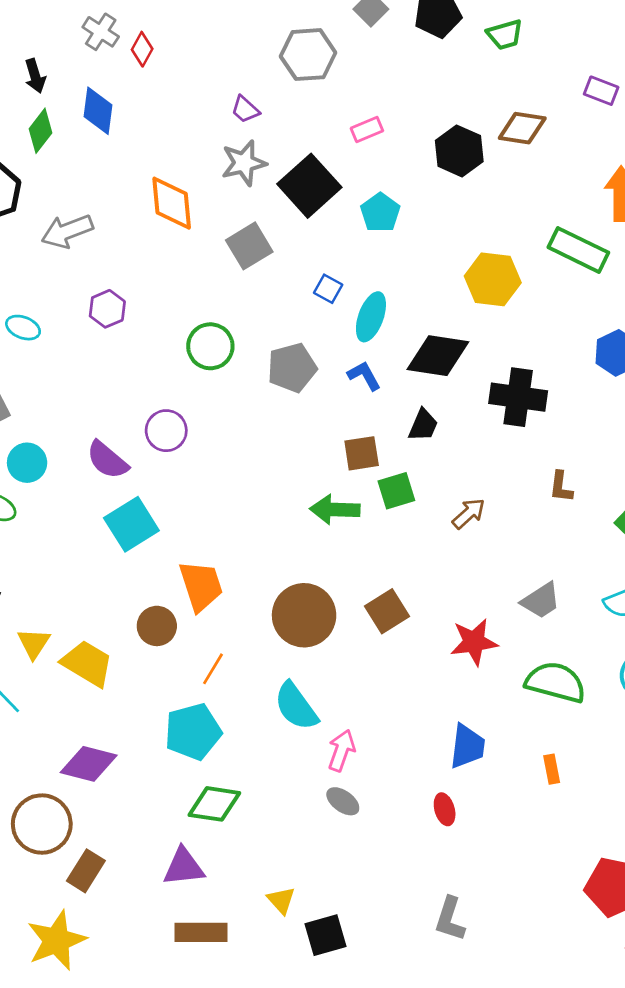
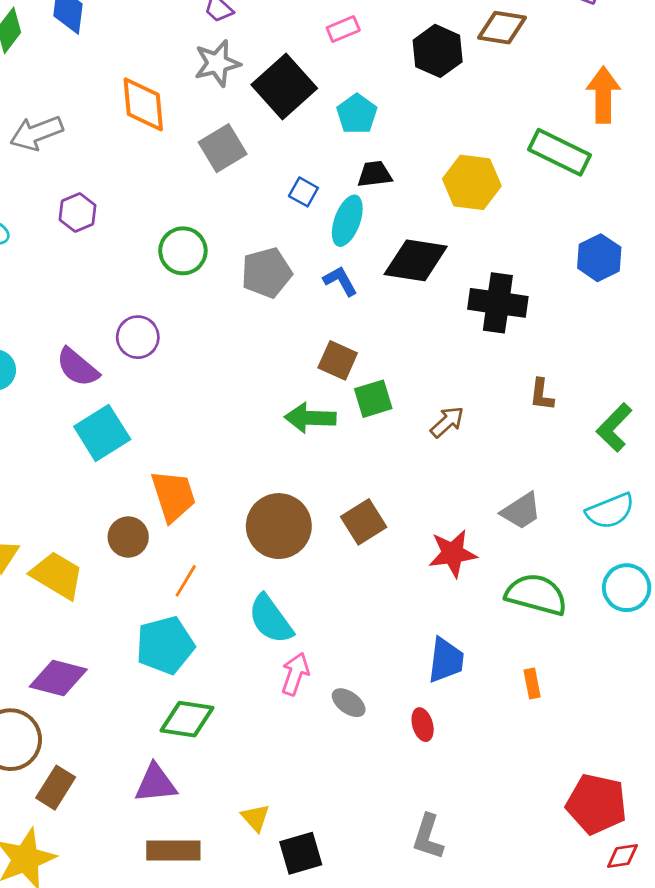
black trapezoid: (423, 425) -> (375, 174), moved, turned -120
brown square: (362, 453) -> (338, 360), turned 33
pink arrow: (342, 750) -> (295, 674), moved
gray ellipse: (343, 801) -> (349, 703), moved

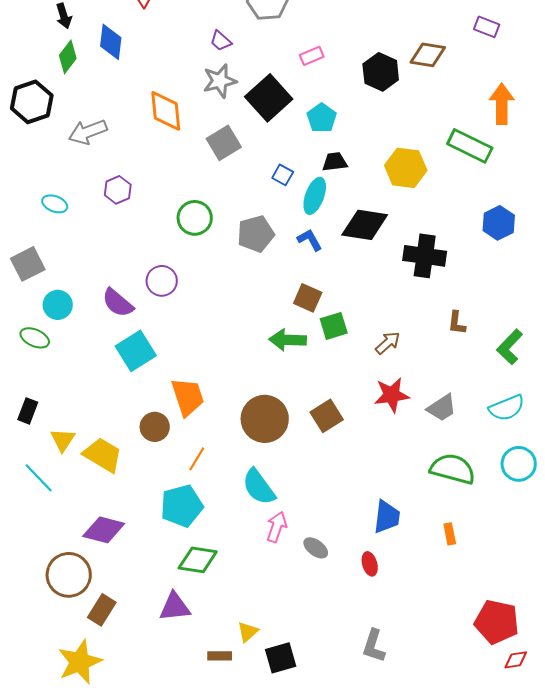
red star: (453, 553) -> (392, 395), moved
yellow triangle: (256, 818) -> (248, 632), turned 30
brown rectangle: (173, 851) -> (220, 656), moved, size x0.6

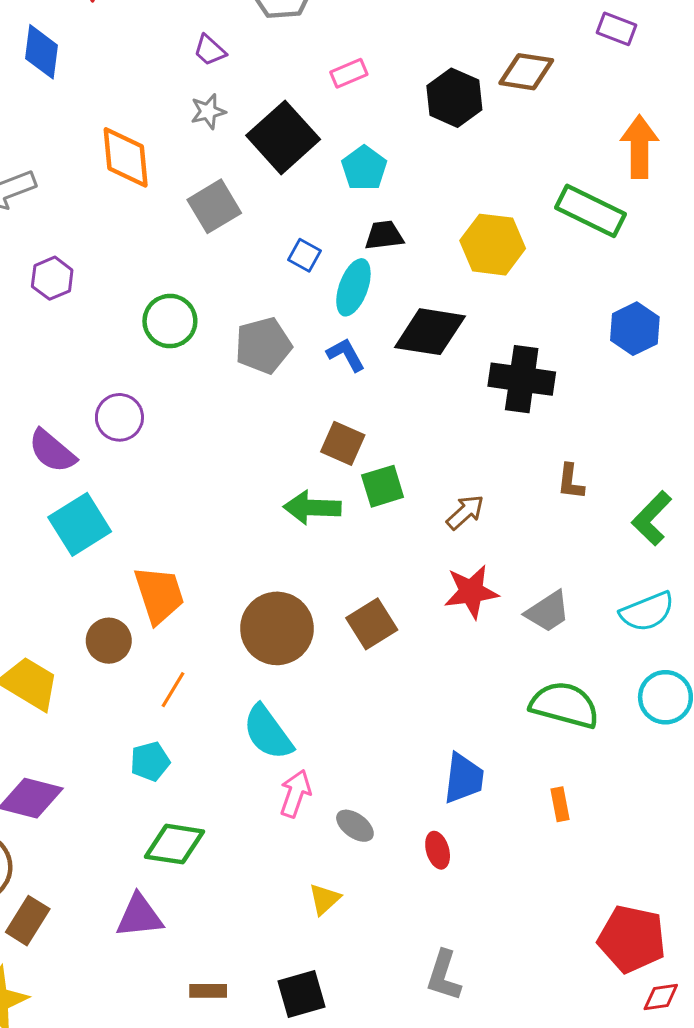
gray star: (220, 81) -> (208, 111), size x0.7
cyan pentagon: (182, 506) -> (150, 761), size x0.6
yellow triangle: (248, 632) -> (324, 899), moved

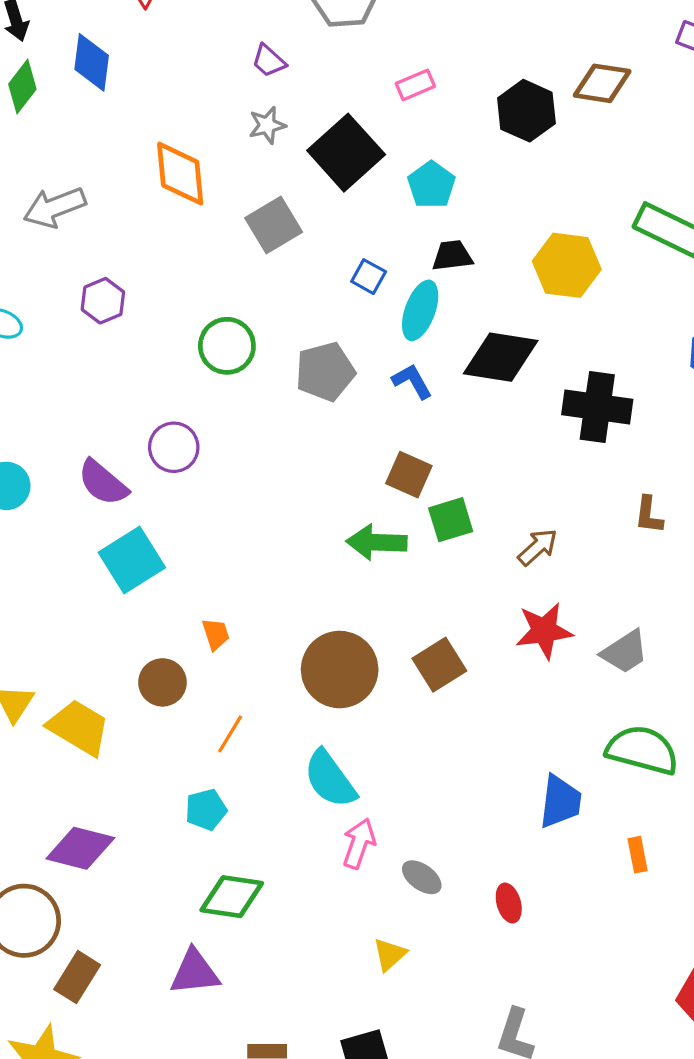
orange trapezoid: (159, 595) -> (216, 634), size x0.5
blue trapezoid: (464, 778) -> (560, 802), moved

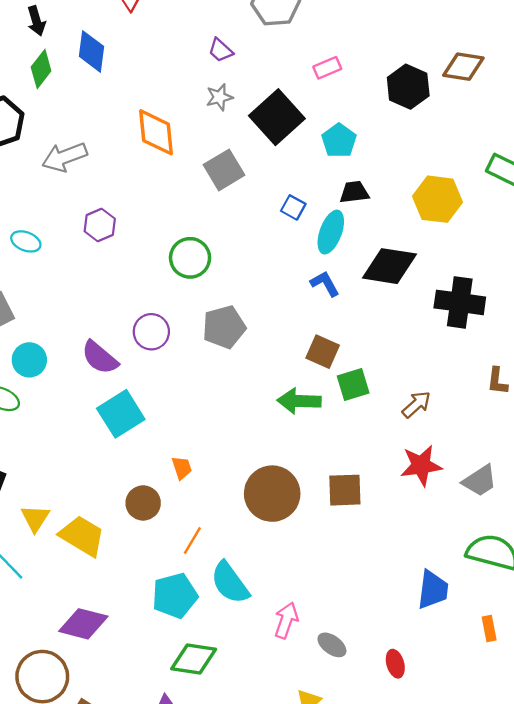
gray pentagon: (325, 372) -> (224, 327), moved
brown square: (439, 665) -> (345, 490), turned 30
cyan semicircle: (330, 779) -> (230, 583), moved
cyan pentagon: (206, 810) -> (175, 596), size x1.5

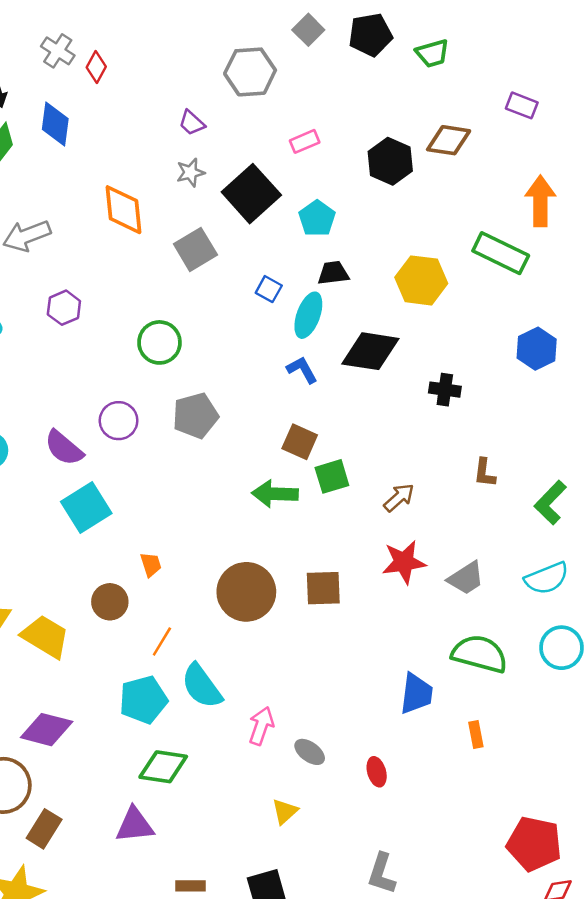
black cross: (460, 302) -> (445, 390), size x0.6

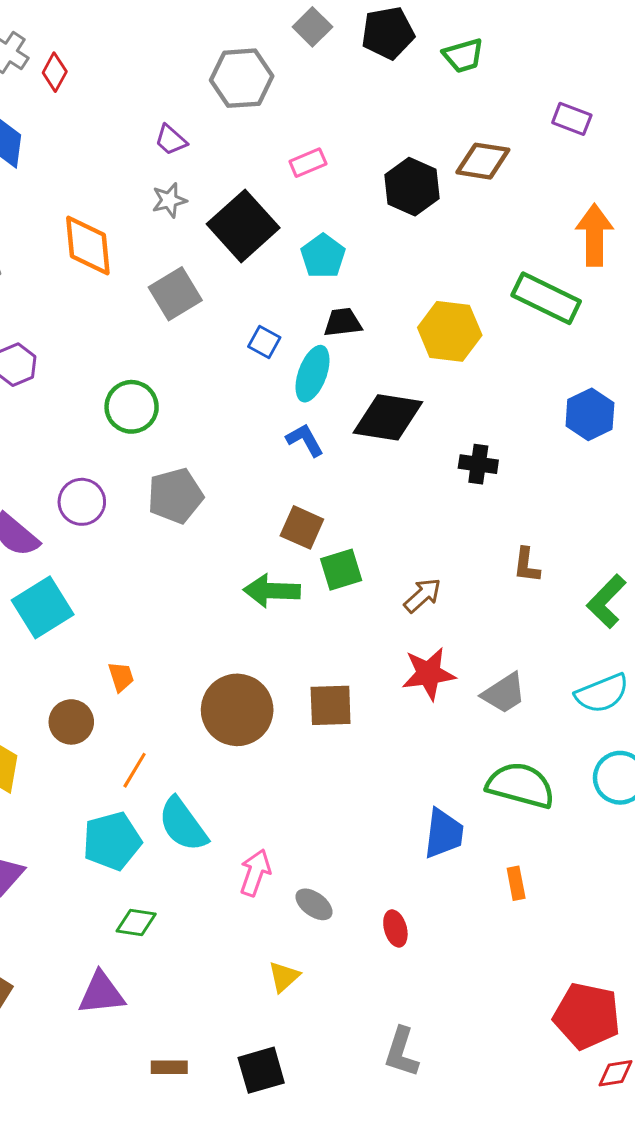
green diamond: (163, 767) -> (136, 922), size x0.7

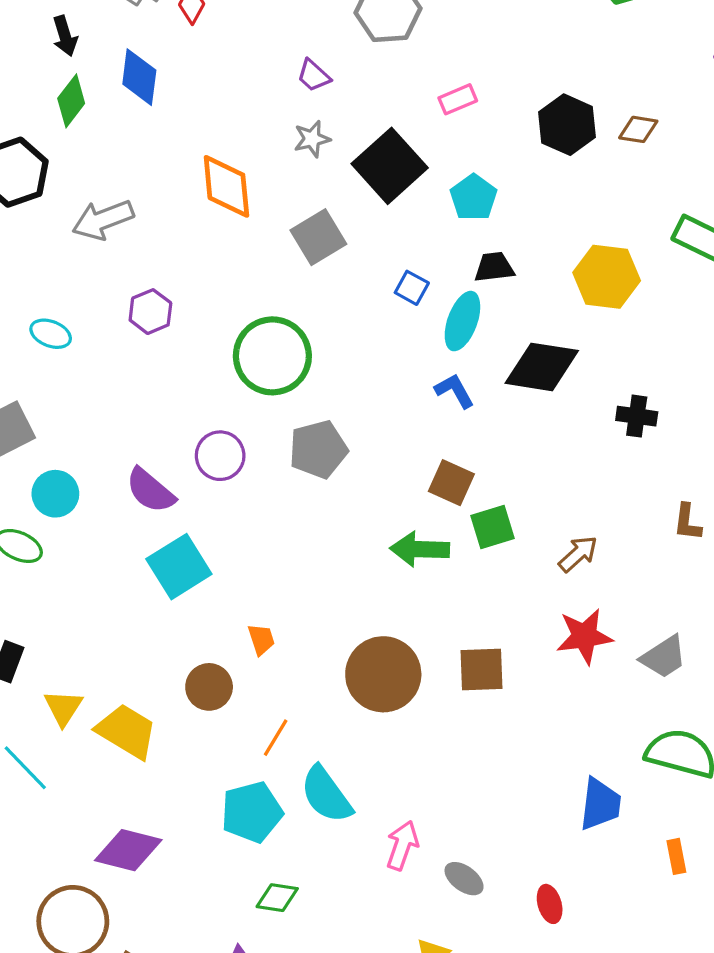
brown diamond: (483, 161) -> (638, 129), moved, size x0.7
green circle: (132, 407) -> (272, 356), size x1.4

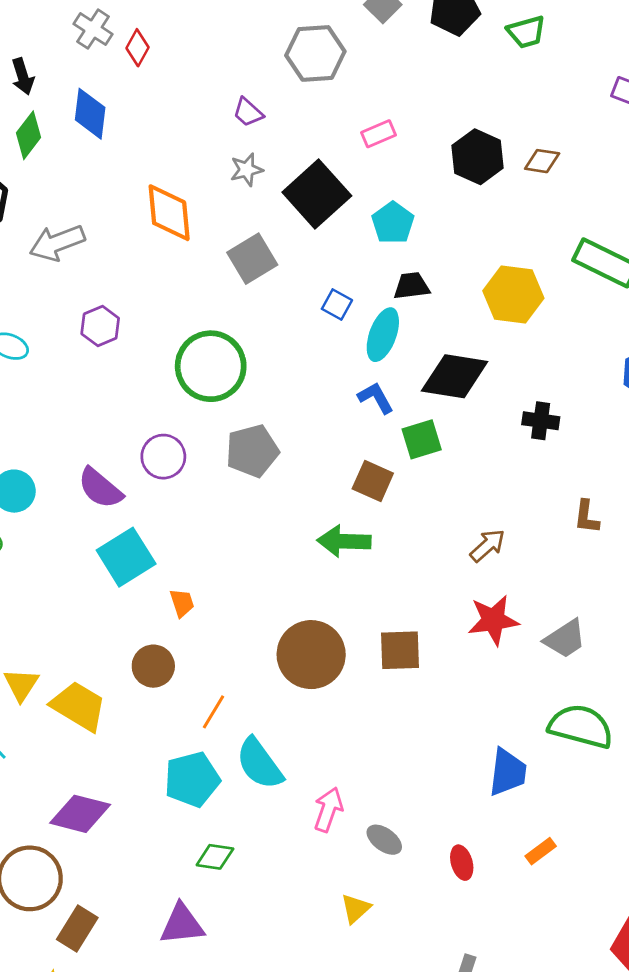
green square: (493, 527) -> (422, 439), moved
orange trapezoid: (261, 639) -> (182, 603), moved
orange rectangle: (676, 856) -> (541, 851), moved, turned 64

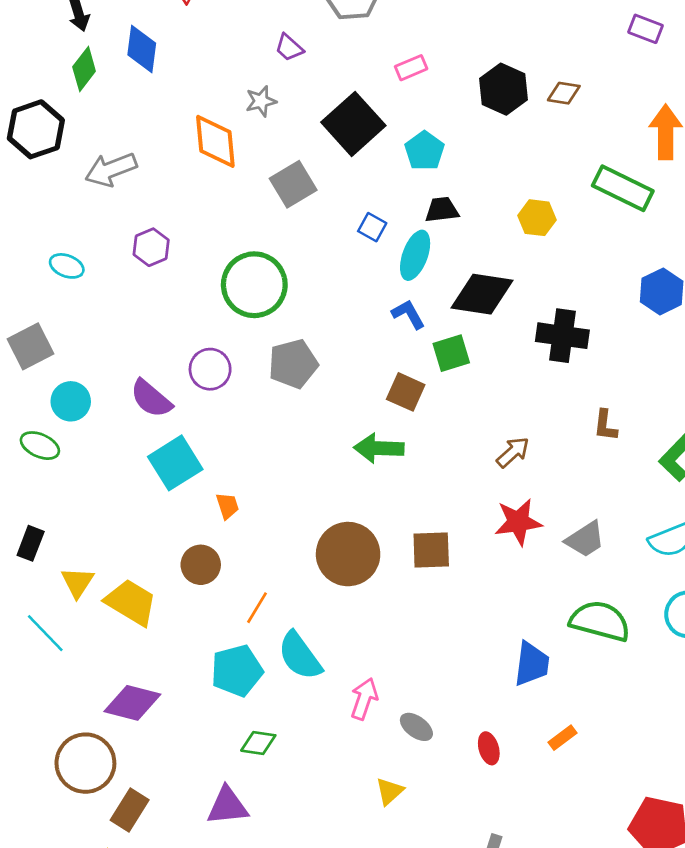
gray star: (247, 170) -> (261, 101), moved
yellow hexagon: (513, 294) -> (537, 218), size x0.7
black cross: (541, 421) -> (562, 336), size x1.5

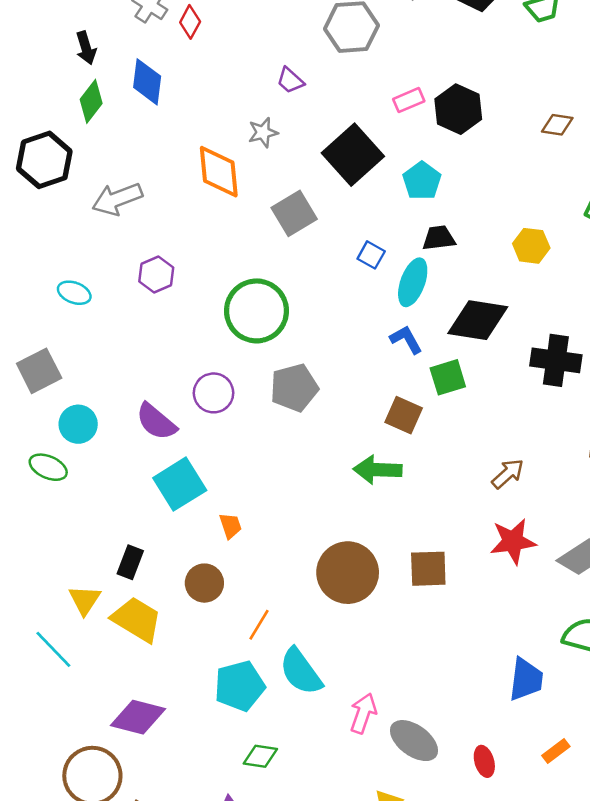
black hexagon: (504, 89) -> (458, 109), moved
black rectangle: (31, 543) -> (130, 562), moved
gray ellipse: (416, 727) -> (414, 741), size x1.5

